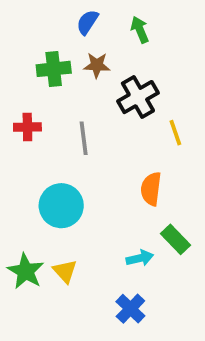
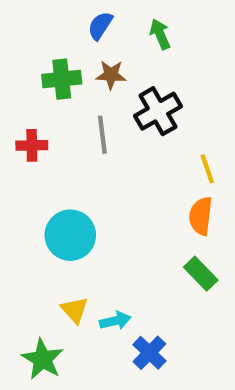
yellow line: (175, 133) -> (207, 169), moved
gray line: (84, 138) -> (102, 135), moved
orange semicircle: (151, 189) -> (201, 216), moved
cyan arrow: (140, 258) -> (115, 321), moved
green star: (26, 271) -> (43, 359), moved

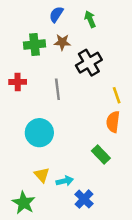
gray line: (102, 135) -> (57, 89), moved
green rectangle: (201, 274) -> (101, 154), moved

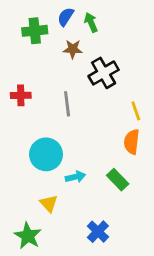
green arrow: (90, 19) -> (91, 22), moved
green cross: (35, 45) -> (35, 31), moved
cyan arrow: (65, 181) -> (75, 177), moved

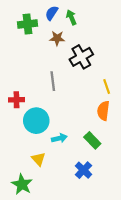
red cross: (21, 95) -> (16, 100), moved
blue cross: (98, 232) -> (83, 170), moved

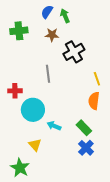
green cross: (27, 24) -> (19, 31), moved
cyan arrow: (59, 138) -> (54, 126), turned -144
blue cross: (83, 170) -> (86, 148), moved

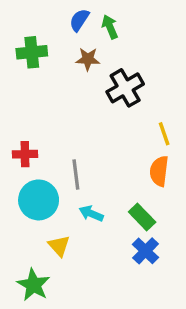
gray line: (48, 74) -> (76, 174), moved
cyan circle: (33, 110) -> (39, 200), moved

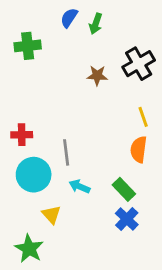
green arrow: (110, 27) -> (96, 24), turned -138
brown star: (88, 59) -> (97, 75), moved
black cross: (125, 88) -> (139, 64), moved

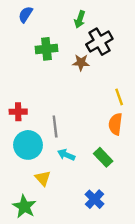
blue semicircle: (69, 18) -> (26, 14), moved
green cross: (28, 46) -> (46, 49), moved
black cross: (139, 64) -> (99, 42), moved
blue cross: (127, 219) -> (95, 199), moved

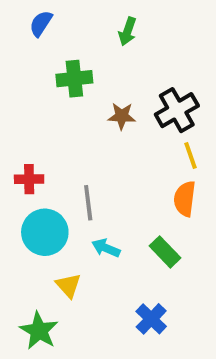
black cross: (99, 42) -> (177, 110), moved
brown star: (81, 62) -> (122, 116), moved

